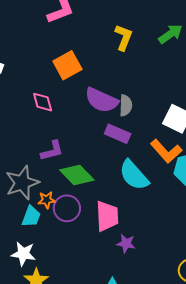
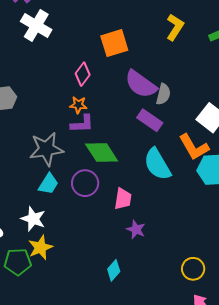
pink diamond: (43, 102) -> (83, 74), turned 40
orange star: (47, 200) -> (78, 105), moved
pink trapezoid: (107, 216) -> (123, 199), size x0.7

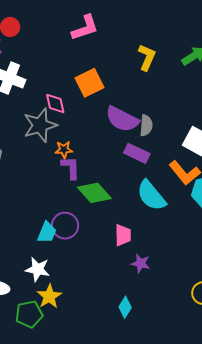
pink diamond: (83, 74) -> (55, 103), moved, turned -40
purple L-shape: (82, 124) -> (71, 168), turned -80
gray star: (46, 149) -> (40, 125), moved
purple circle: (85, 183) -> (65, 226), moved

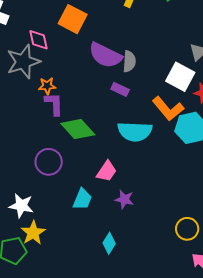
orange square: (90, 83) -> (73, 19), turned -36
purple rectangle: (137, 153) -> (120, 89), size x0.7
cyan semicircle: (151, 195) -> (135, 131), turned -48
cyan trapezoid: (47, 232) -> (82, 199), moved
pink trapezoid: (123, 235) -> (107, 171), turned 35

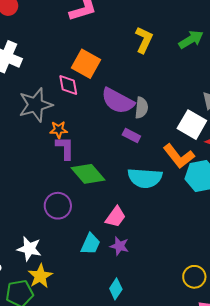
pink diamond: (38, 40) -> (68, 85), moved
purple star: (124, 199) -> (119, 246), moved

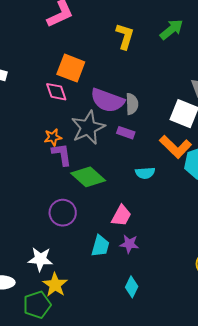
gray star: (36, 105) -> (88, 128), moved
cyan semicircle: (145, 178) -> (145, 173), size x0.6

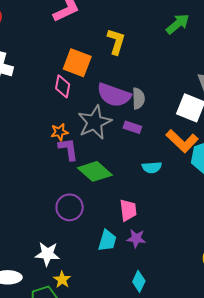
yellow L-shape: (125, 36) -> (116, 41), moved
pink diamond: (56, 92) -> (63, 86), turned 30
pink trapezoid: (121, 216) -> (128, 210), turned -35
yellow star: (55, 285) -> (62, 280), size x0.7

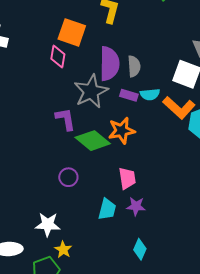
purple semicircle: (114, 95) -> (109, 64), turned -108
orange star: (59, 132) -> (122, 131), moved, size x1.5
cyan semicircle: (152, 167) -> (150, 94), moved
purple circle: (70, 207) -> (68, 177), size x0.7

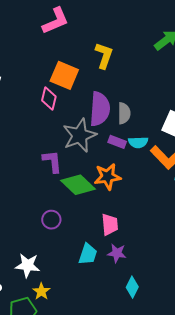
cyan diamond: (140, 249) -> (132, 287), moved

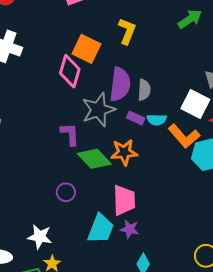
pink diamond: (49, 98) -> (70, 71), size x1.4
pink trapezoid: (110, 225) -> (124, 200), size x1.4
cyan trapezoid: (88, 254) -> (101, 229), size x1.4

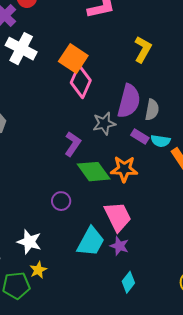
orange square: (86, 49) -> (73, 59), moved
gray star: (98, 110) -> (104, 123), size x0.7
purple L-shape: (70, 134) -> (73, 144), turned 30
pink trapezoid: (124, 200) -> (118, 217), turned -32

